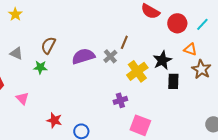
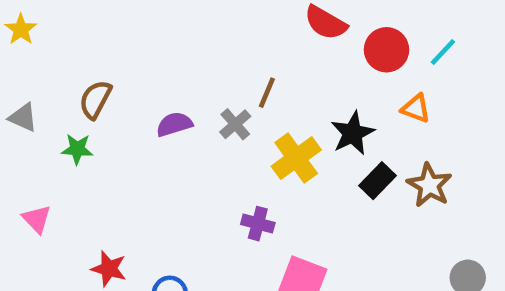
purple semicircle: (83, 56) -> (174, 124), size x0.7
brown star: (201, 69) -> (429, 185), moved
black rectangle: (173, 81) -> (377, 181), turned 42
purple cross: (120, 100) -> (258, 224), turned 32

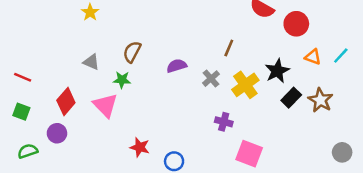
cyan line: (443, 52) -> (341, 56), moved
gray cross: (235, 124) -> (211, 79), moved
pink triangle: (37, 219) -> (105, 105), moved, size x1.5

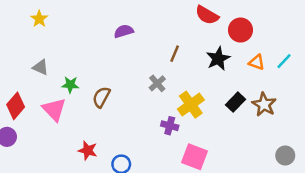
brown semicircle: (132, 52) -> (101, 97), moved
purple semicircle: (177, 66) -> (124, 31), moved
black star: (277, 71) -> (218, 59), moved
yellow cross: (245, 85) -> (191, 105), moved

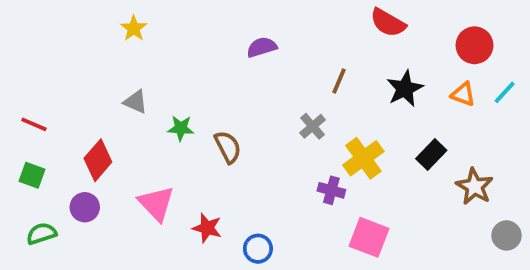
red circle: (240, 30) -> (474, 45), moved
brown semicircle: (101, 97) -> (228, 147), turned 125
brown star: (264, 105) -> (474, 187), moved
pink triangle: (54, 110) -> (156, 203), moved

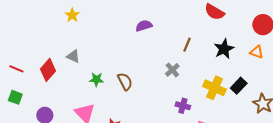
green star: (181, 128) -> (96, 79), moved
yellow cross: (363, 158) -> (214, 88), moved, turned -30
red diamond: (98, 160) -> (48, 70), moved

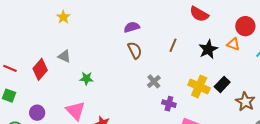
orange triangle: (257, 52) -> (233, 44), moved
gray cross: (172, 70) -> (154, 81), moved
brown semicircle: (125, 82) -> (135, 50), moved

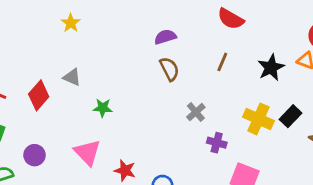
red semicircle: (199, 14) -> (231, 19), moved

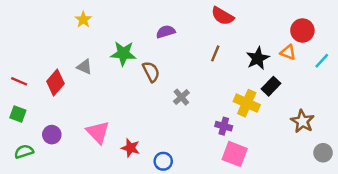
brown semicircle: (169, 69) -> (151, 72), moved
green star: (103, 108) -> (123, 53), moved, size x1.5
gray cross: (196, 112) -> (181, 97), moved
black rectangle: (290, 116) -> (271, 86), moved
purple cross: (217, 143) -> (224, 126), moved

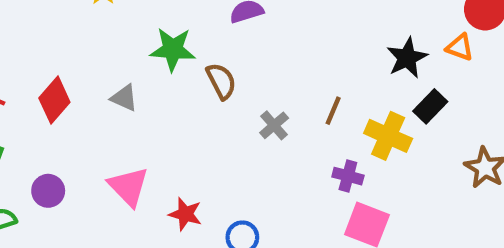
brown line: (215, 53) -> (333, 111), moved
gray triangle: (84, 67) -> (124, 98), moved

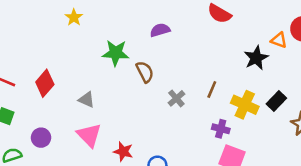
orange triangle: (460, 47) -> (279, 40), moved
gray triangle: (124, 98) -> (87, 100), moved
black rectangle: (430, 106) -> (276, 101), moved

